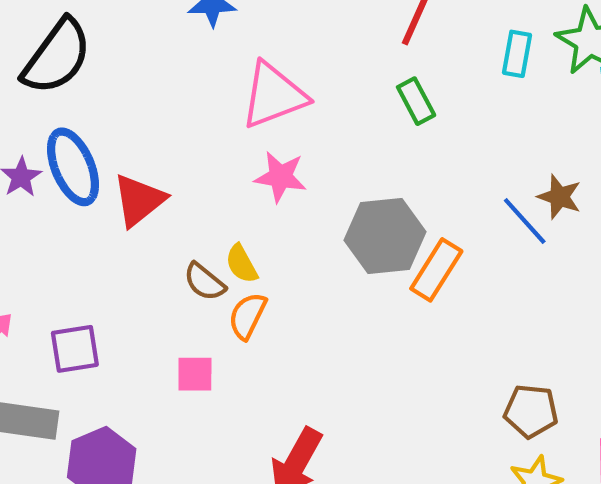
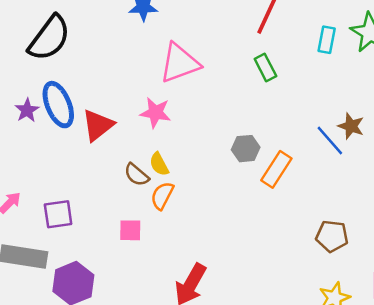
pink star: (280, 177) -> (155, 113), moved
gray hexagon: (385, 236) -> (246, 149), size x0.6
brown pentagon: (531, 411) -> (332, 236), moved

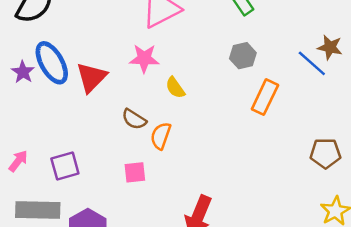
gray hexagon: (246, 149) -> (243, 56), moved
yellow semicircle: (159, 164) -> (175, 88), moved

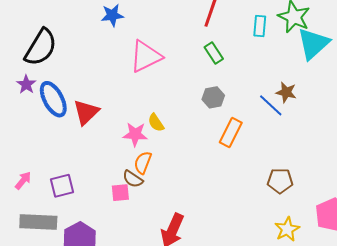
pink star: (144, 58) -> (135, 134), moved
purple star: (23, 72) -> (26, 84), moved
brown semicircle: (134, 119) -> (133, 179), moved

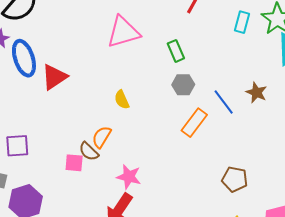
green rectangle: (214, 53) -> (176, 51), moved
blue line: (271, 105) -> (224, 102), moved
pink star: (135, 134) -> (129, 177), moved

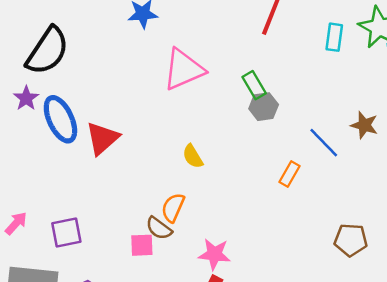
gray hexagon: (183, 85) -> (264, 107), moved
orange rectangle: (194, 123) -> (290, 174), size x0.7

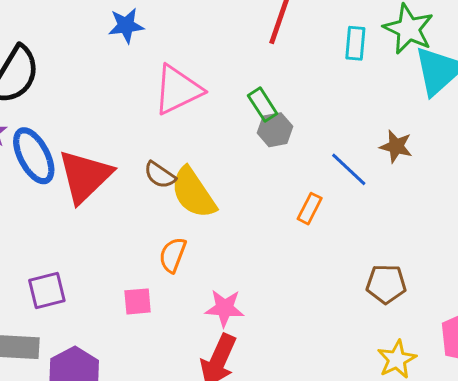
red triangle: (102, 138) -> (85, 176), size x1.4
yellow semicircle: (193, 156) -> (193, 193), size x1.8
brown semicircle: (159, 228) -> (160, 175), moved

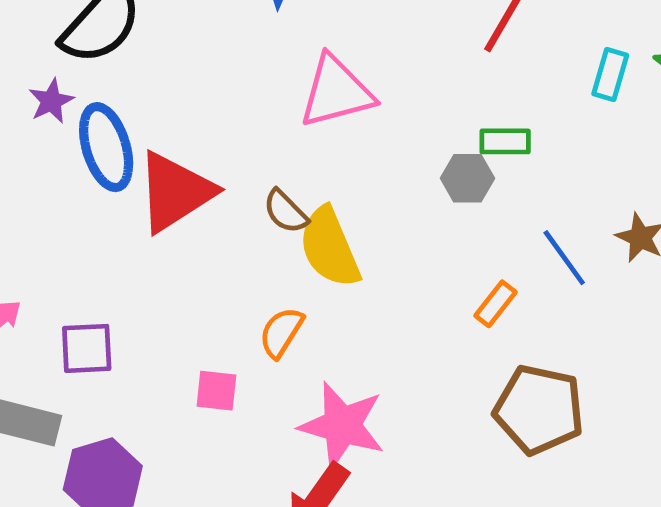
green rectangle: (263, 105) -> (505, 141), moved, turned -68
brown pentagon: (386, 284) -> (539, 410), moved, size x1.5
pink star: (225, 308) -> (342, 425), size x1.5

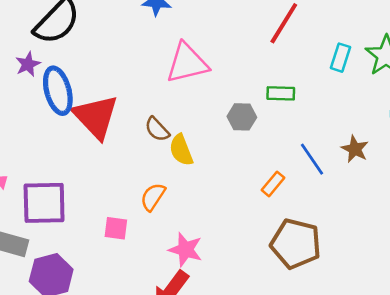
gray hexagon: (467, 178) -> (242, 117), moved
red triangle: (175, 192) -> (96, 117), turned -42
yellow semicircle: (330, 247) -> (181, 150), size x0.7
purple square: (87, 348) -> (44, 203), size x1.5
pink star: (342, 425) -> (186, 250), size x0.7

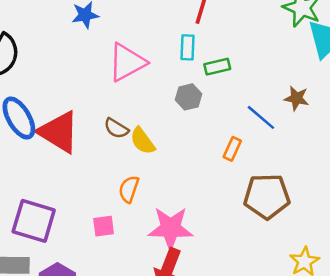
cyan rectangle: (340, 58) -> (187, 47), moved
purple square: (44, 203) -> (34, 221), turned 33
pink star: (186, 250) -> (171, 228), size x1.4

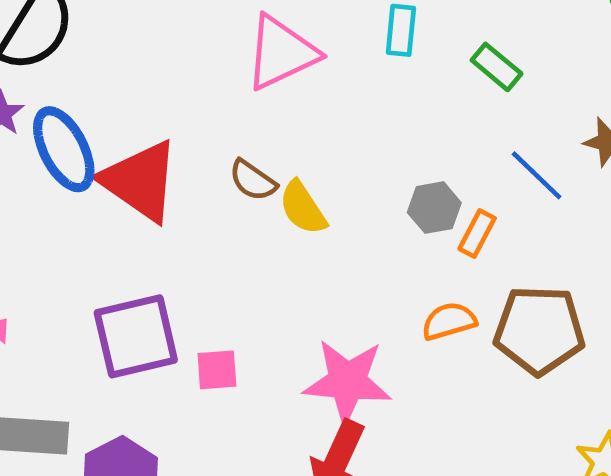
green rectangle: (217, 67) -> (497, 67), moved, turned 50
gray hexagon: (188, 97) -> (434, 208), moved
orange semicircle: (129, 189) -> (449, 321), moved, turned 52
purple square: (34, 221) -> (136, 336), moved, turned -33

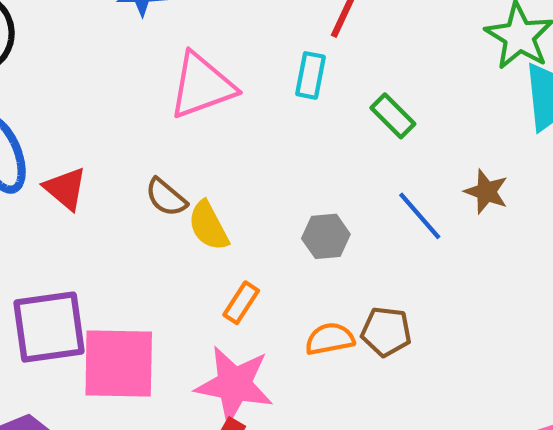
red triangle: (140, 181) -> (65, 189), size x0.6
orange rectangle: (477, 234) -> (241, 303), moved
brown pentagon: (539, 330) -> (386, 332), moved, size x0.6
pink square: (217, 370) -> (119, 363), size x2.0

